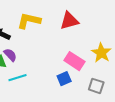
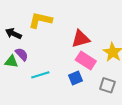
red triangle: (69, 21) -> (81, 39), moved
cyan line: (18, 78) -> (40, 75), moved

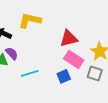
gray square: (107, 85) -> (95, 73), moved

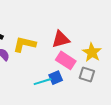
yellow L-shape: (30, 20) -> (24, 44), moved
cyan line: (30, 73) -> (43, 82), moved

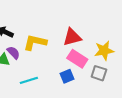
yellow star: (92, 52) -> (104, 51), turned 30
cyan line: (43, 82) -> (29, 80), moved

